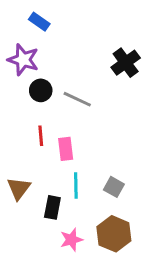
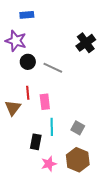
blue rectangle: (39, 22) -> (27, 15), turned -40
brown triangle: (19, 188) -> (13, 108), moved

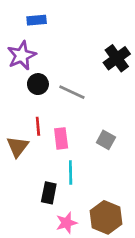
purple star: (16, 41) -> (22, 55), turned 30
gray square: (78, 128) -> (106, 140), moved

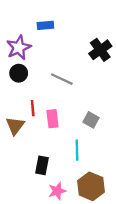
blue rectangle: (37, 20) -> (45, 25), moved
black circle: (38, 84) -> (19, 73), moved
cyan line: (71, 172) -> (77, 150), moved

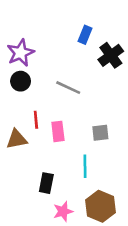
blue rectangle: (45, 25) -> (85, 35), moved, turned -63
gray square: (91, 120) -> (100, 133), turned -35
brown triangle: (15, 126) -> (17, 139), turned 42

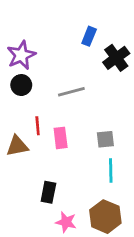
gray line: (68, 88) -> (71, 92), turned -40
cyan line: (85, 166) -> (111, 170), moved
pink star: (63, 211) -> (66, 222), turned 30

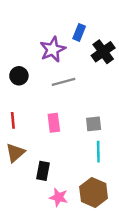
purple star: (21, 55) -> (53, 49), moved
red line: (38, 126) -> (13, 120), moved
brown triangle: (17, 146) -> (15, 153), moved, turned -30

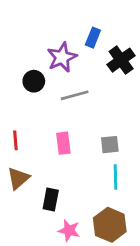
black circle: (19, 76) -> (34, 81), moved

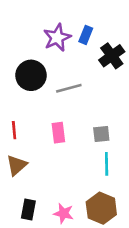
purple star: (62, 57) -> (57, 38), moved
black circle: (34, 81) -> (31, 75), size x1.5
black rectangle: (51, 199) -> (28, 209), moved

